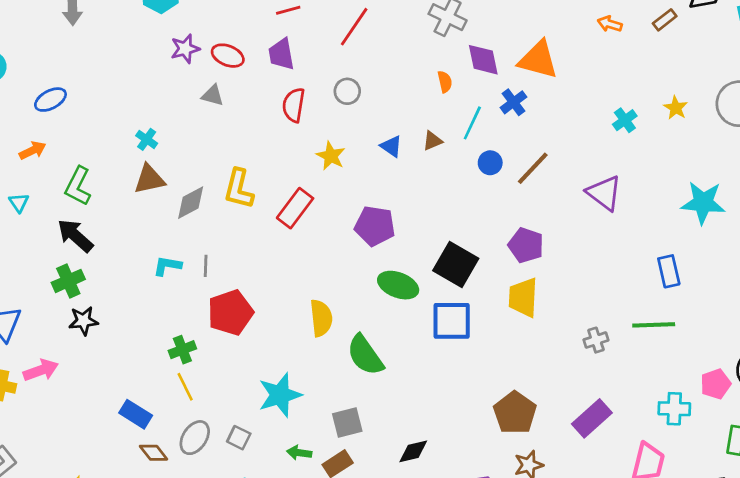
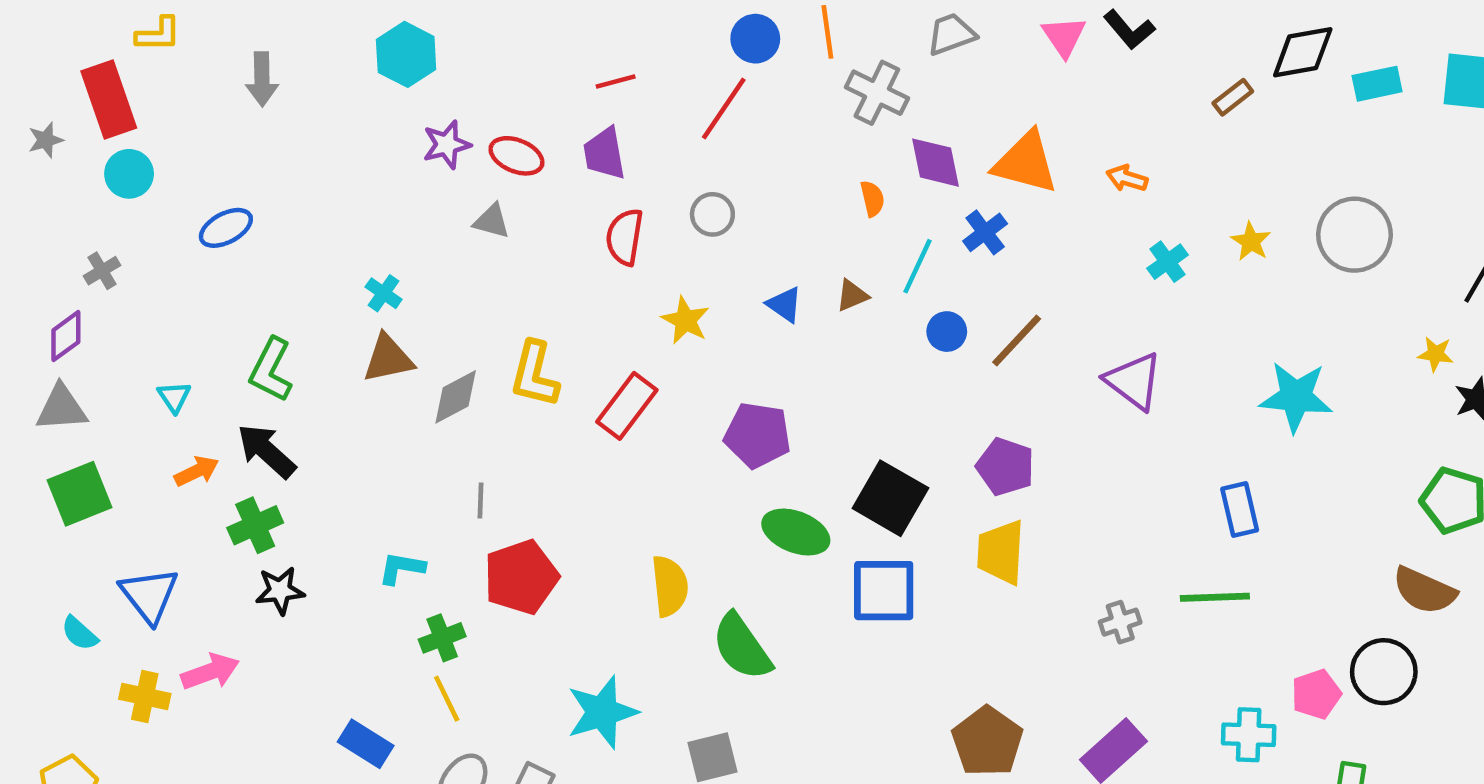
orange arrow: (610, 24) -> (1127, 178), moved
orange arrow: (33, 150) -> (197, 471), moved
cyan L-shape: (167, 266) -> (402, 568), moved

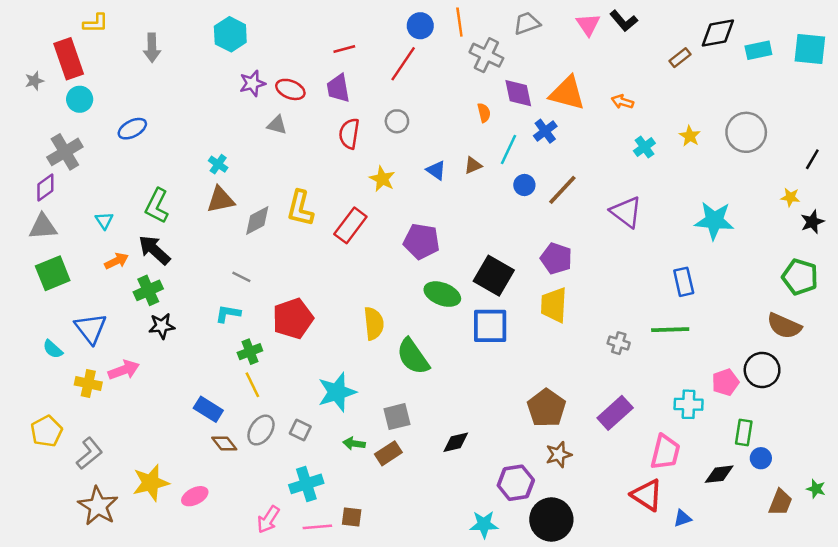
gray cross: (102, 271) -> (65, 152), size x1.8
gray line: (480, 500) -> (241, 277), moved, turned -66
gray cross: (1120, 622) -> (619, 343), turned 35

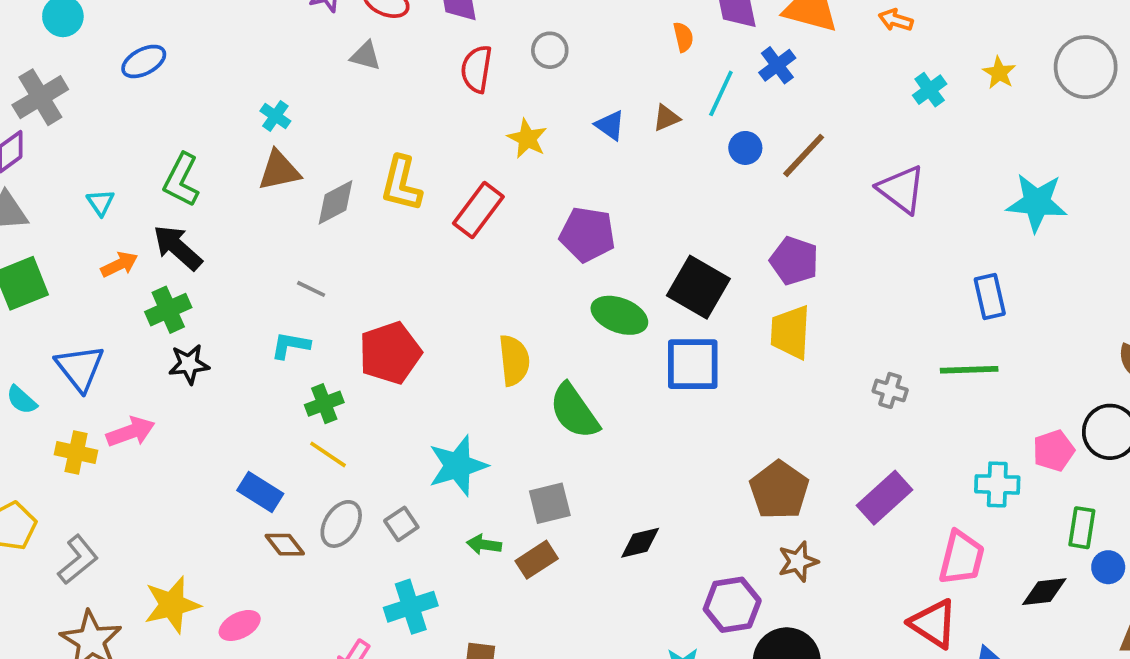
yellow line: (252, 385) -> (328, 454), turned -30
gray square: (300, 430) -> (401, 524), turned 30

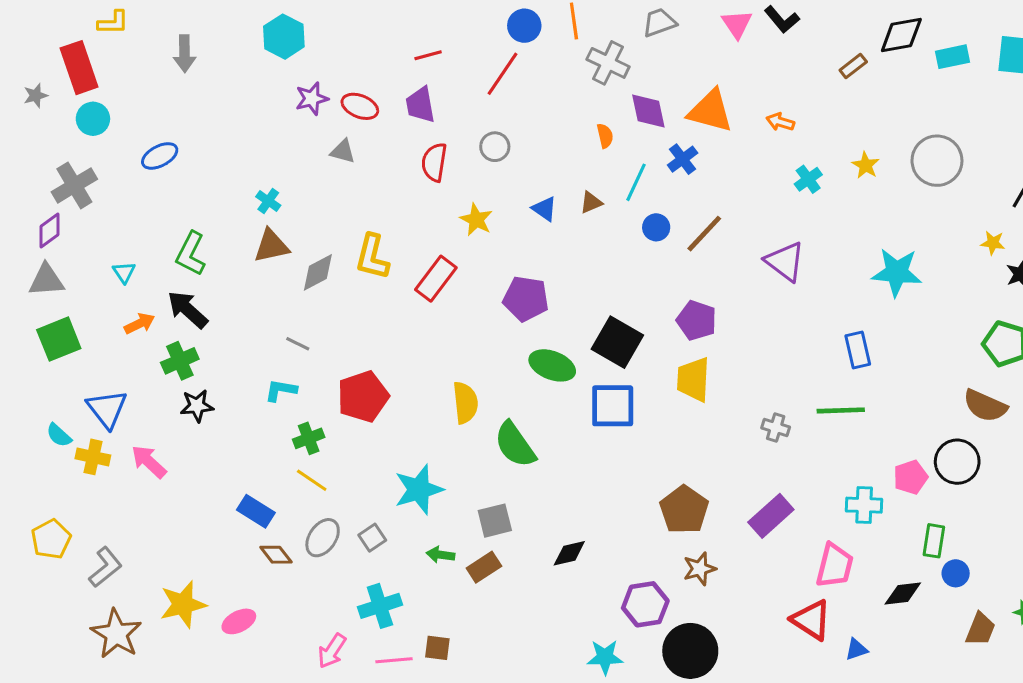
pink arrow: (131, 432) -> (149, 462), turned -117
yellow cross: (76, 453) -> (93, 457), moved

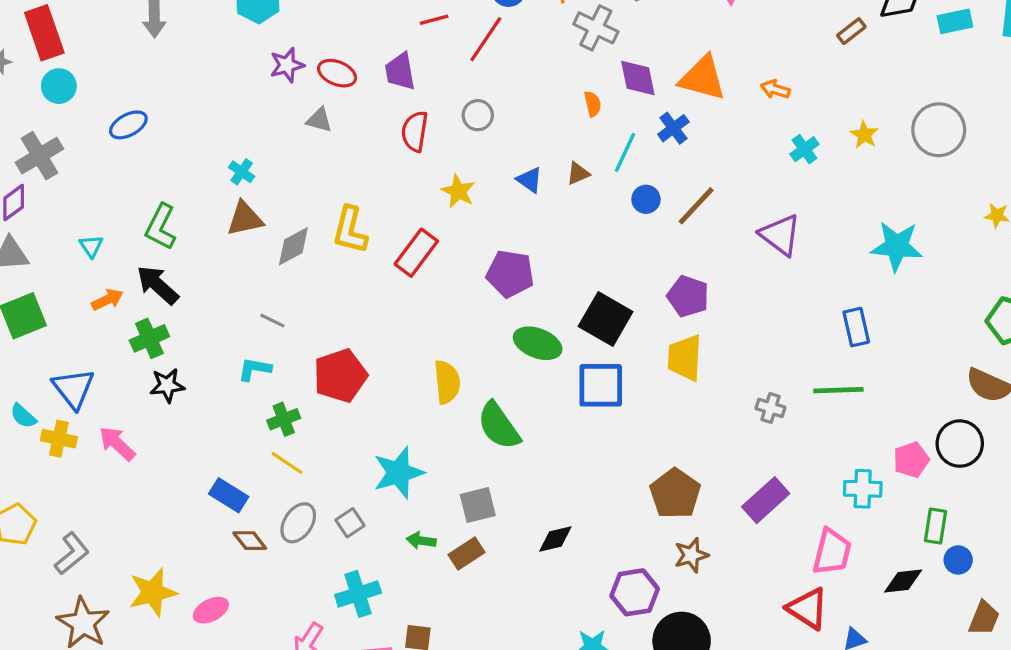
red line: (428, 55) -> (434, 20), moved

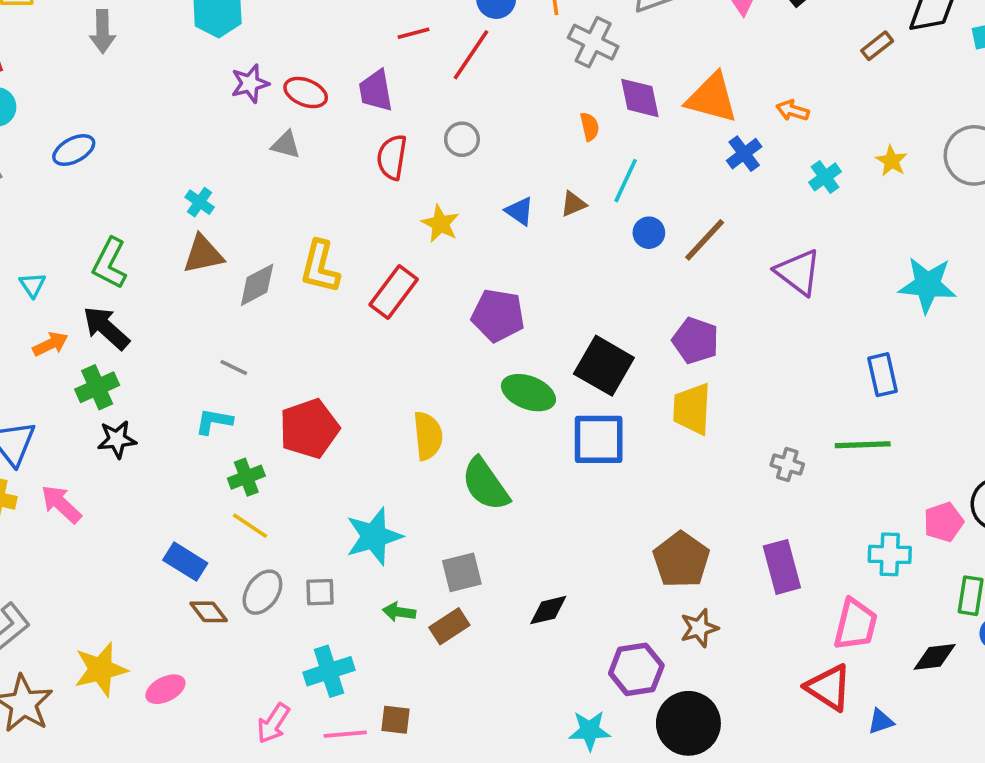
blue cross: (673, 128) -> (744, 154), moved
purple rectangle: (766, 500) -> (782, 567), turned -63
gray square: (350, 523) -> (320, 592), turned 32

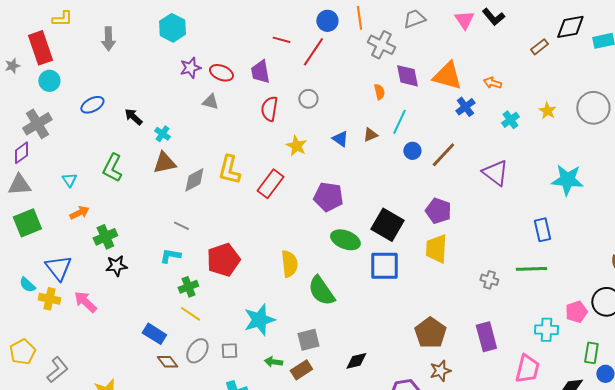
red line: (413, 33) -> (281, 40), turned 30
black arrow: (106, 328) -> (133, 117), moved, size x0.7

